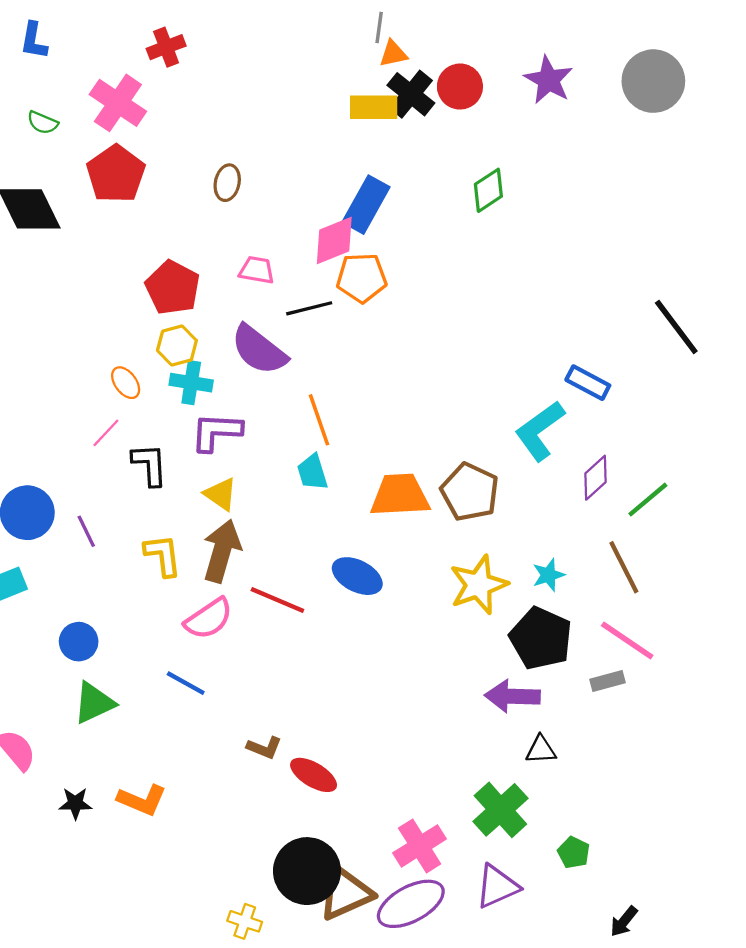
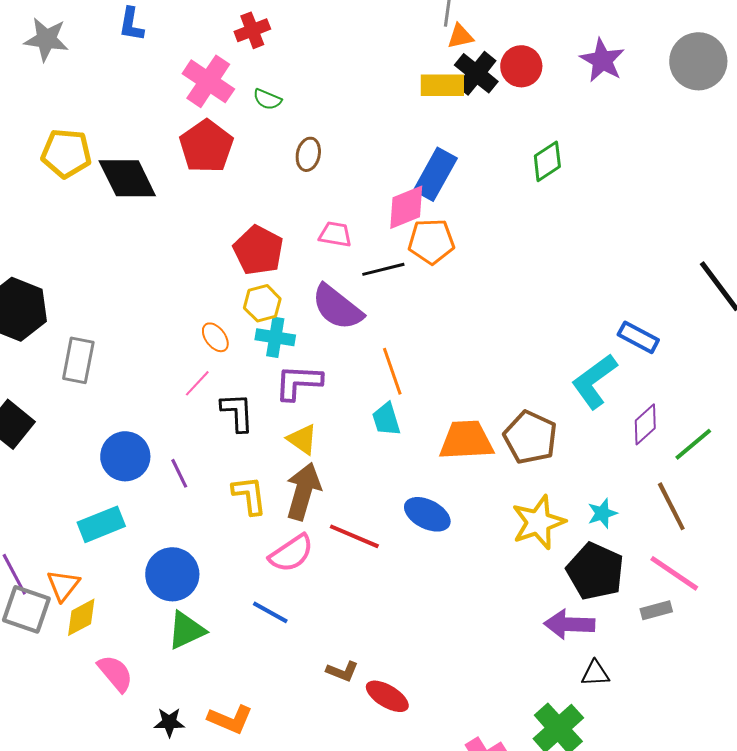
green semicircle: (43, 123) -> (267, 99), moved
blue circle: (79, 642) -> (172, 574), size x1.5

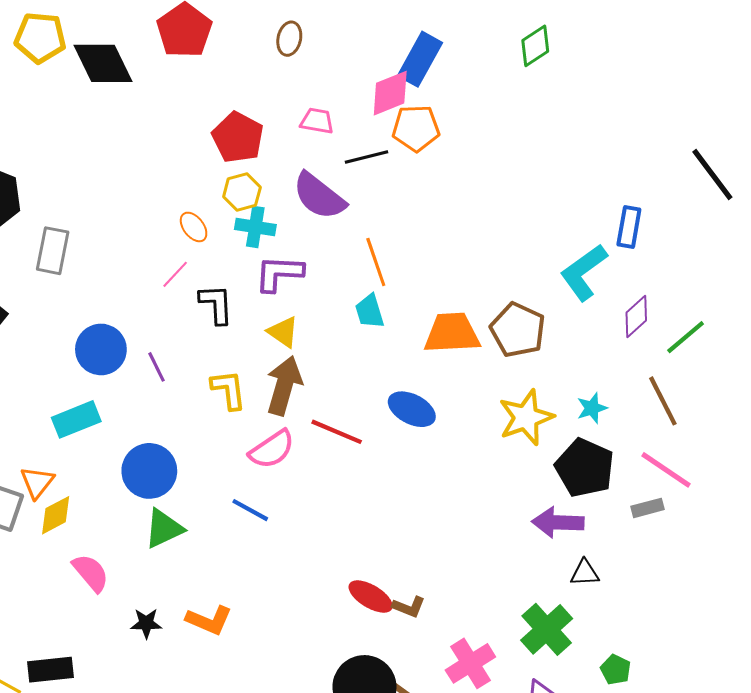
blue rectangle: (638, 337) -> (629, 227), turned 72
brown L-shape: (342, 671) -> (409, 607), moved

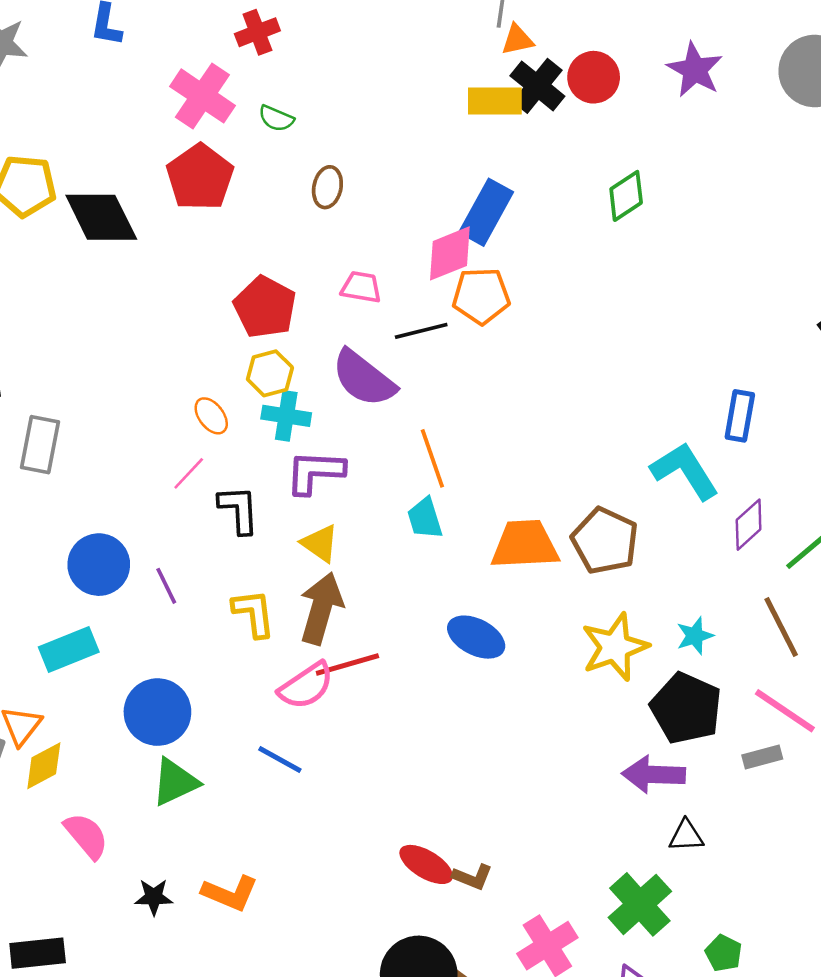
cyan L-shape: (584, 272) -> (685, 471), turned 94
red line: (337, 432) -> (347, 665), moved, turned -39

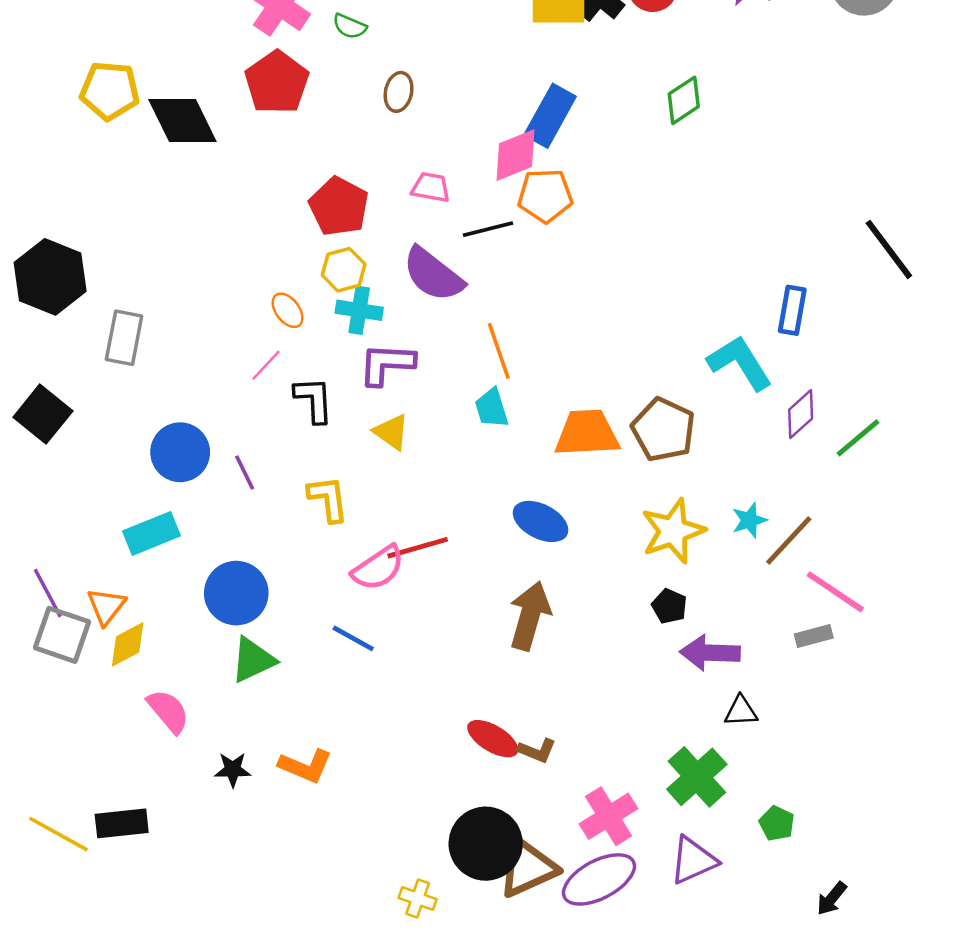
brown arrow: (321, 608) -> (530, 616), moved
brown line: (781, 627) -> (789, 541), moved, turned 70
black pentagon: (686, 708) -> (669, 606), moved, size x0.5

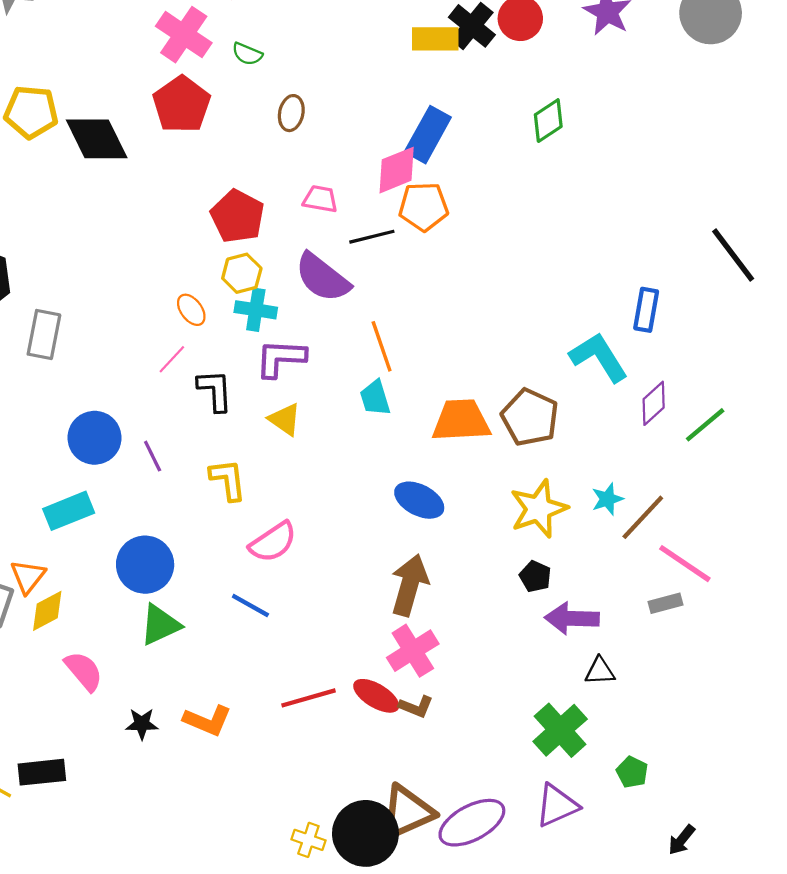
red line: (418, 548) -> (308, 698), moved
pink cross: (609, 816) -> (413, 651), moved
black circle: (486, 844) -> (365, 833), moved

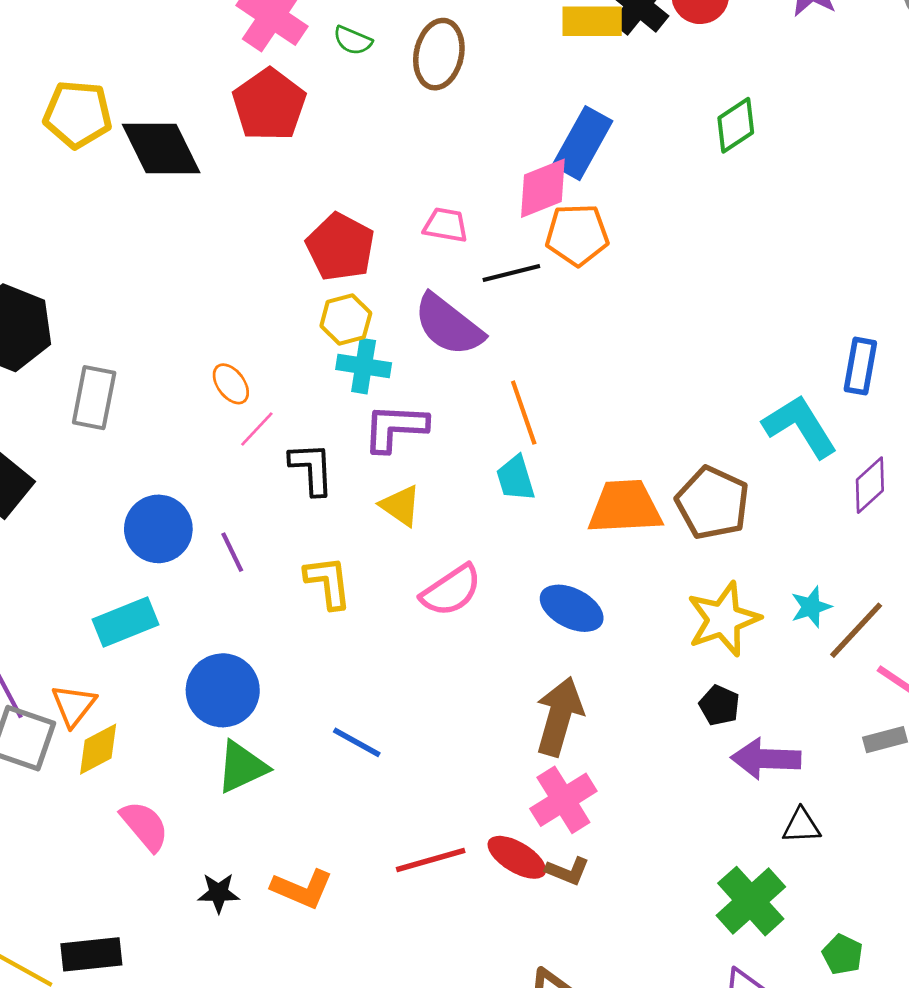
brown ellipse: (291, 113) -> (439, 54), moved, size x1.5
orange ellipse: (191, 310) -> (231, 384), moved
pink semicircle: (273, 542) -> (451, 590), moved

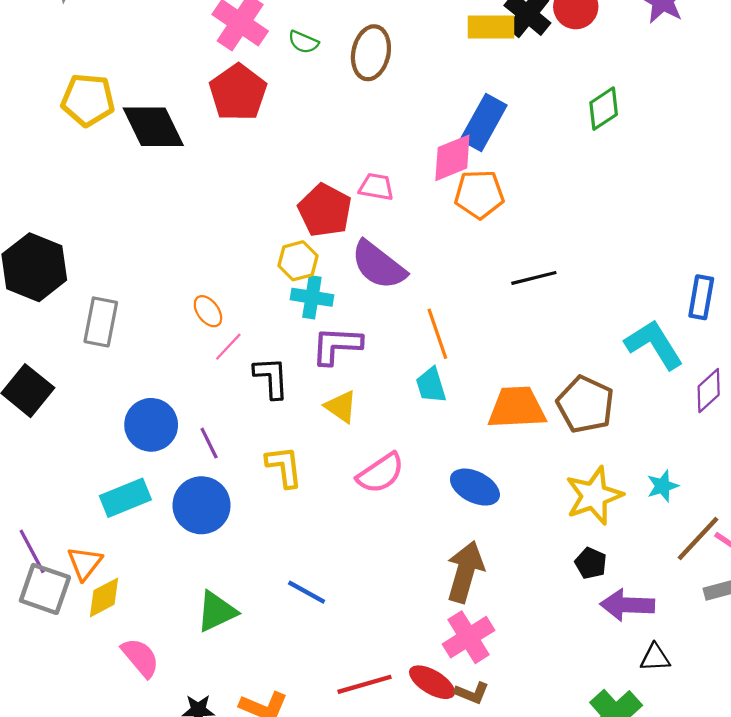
red pentagon: (340, 247) -> (325, 210), moved
black line: (511, 273) -> (534, 278), moved
brown line: (856, 630) -> (698, 539), moved
blue circle: (223, 690) -> (202, 505), moved

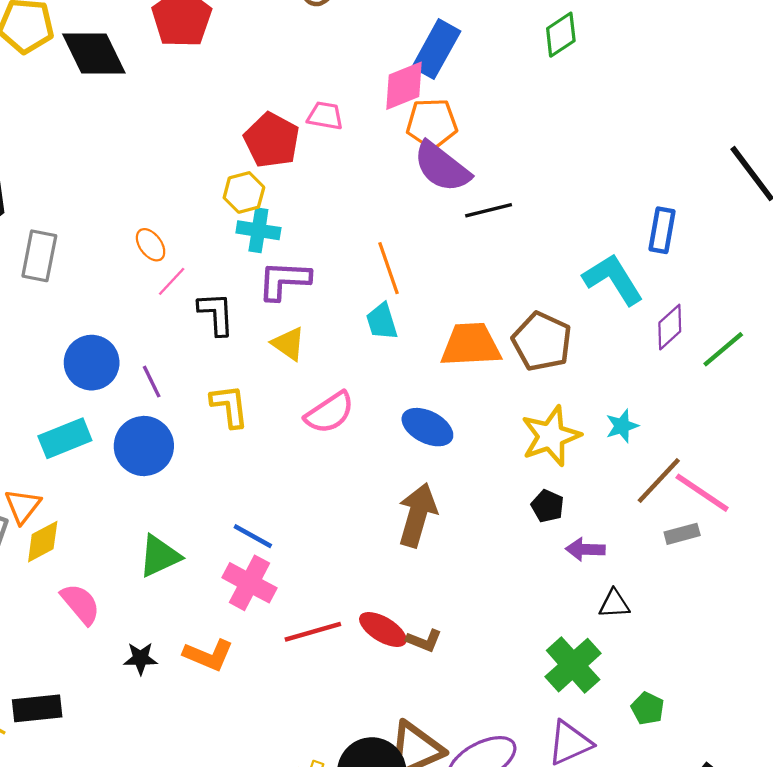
purple semicircle: (378, 265) -> (442, 167), moved
purple arrow: (627, 605) -> (585, 549), size x0.7
pink cross: (469, 637) -> (250, 583), moved, turned -30

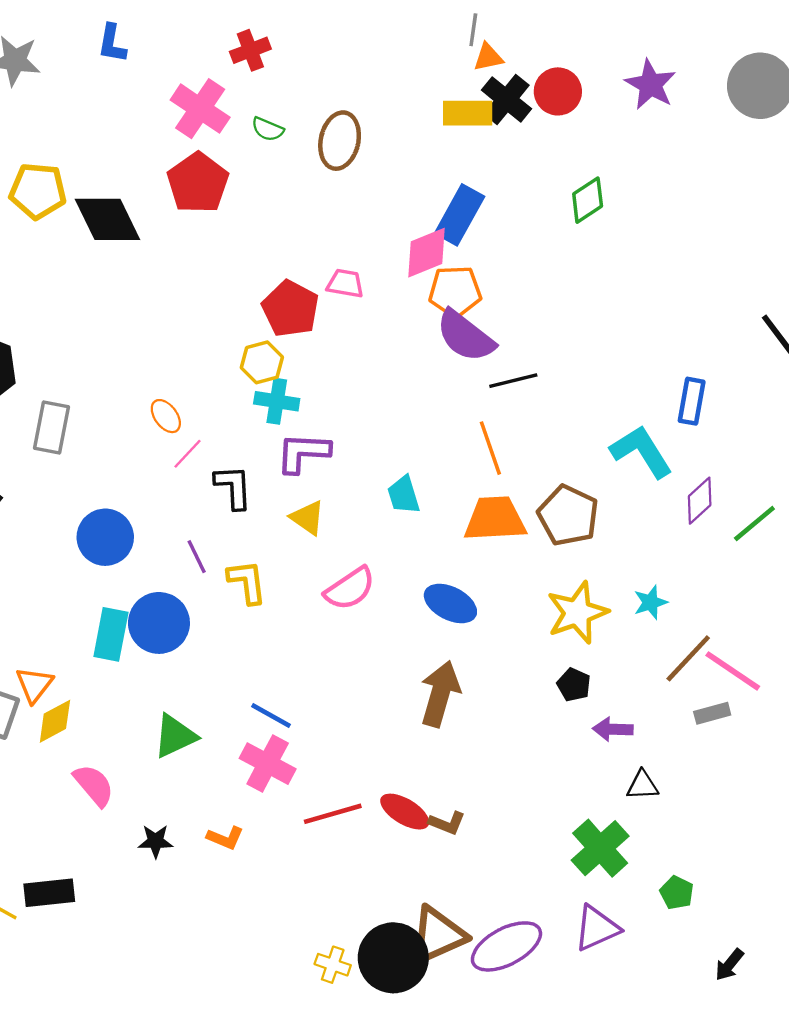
orange line: (388, 268) -> (490, 448), moved
purple line: (152, 382) -> (197, 557), moved
cyan rectangle: (65, 438) -> (111, 634), moved, turned -57
orange L-shape: (208, 655) -> (225, 838), size x0.7

